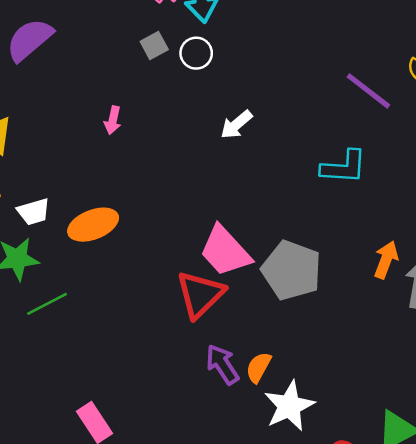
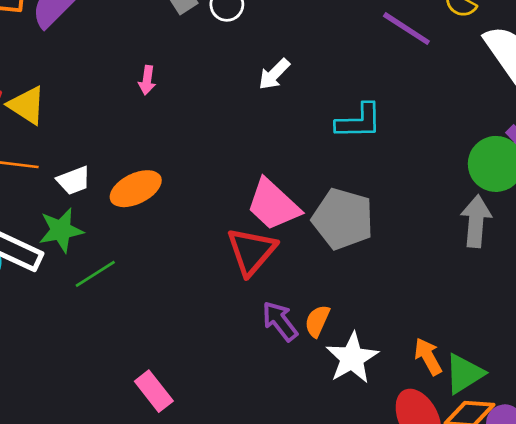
cyan L-shape: (344, 167) -> (359, 121), moved
orange arrow: (386, 260) -> (428, 357), moved, turned -45

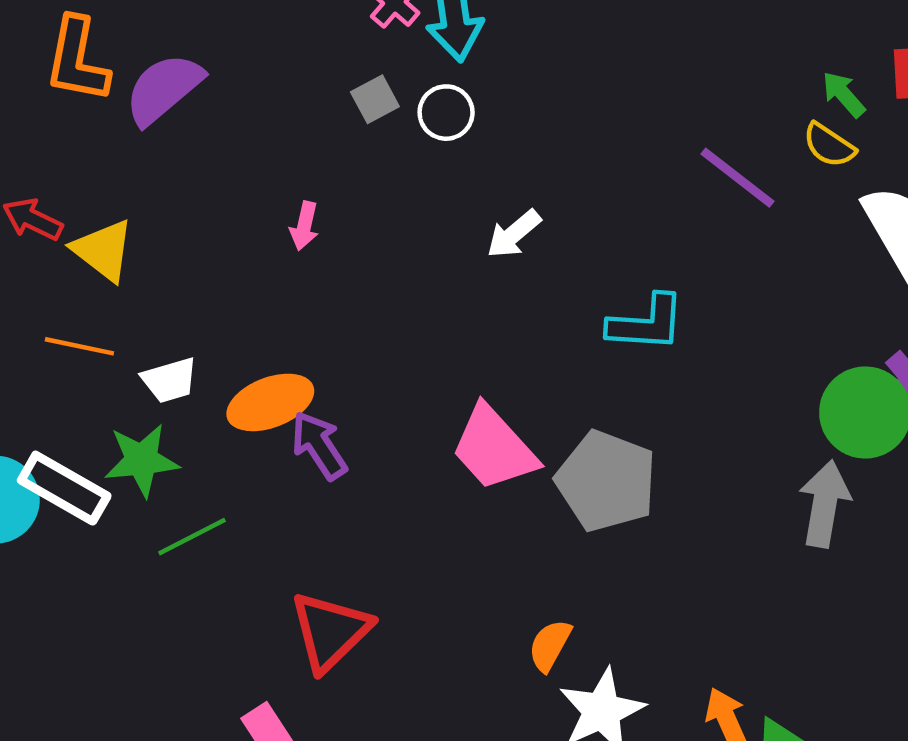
red triangle: (251, 251) -> (330, 631), moved
purple arrow: (280, 321) -> (319, 445), moved

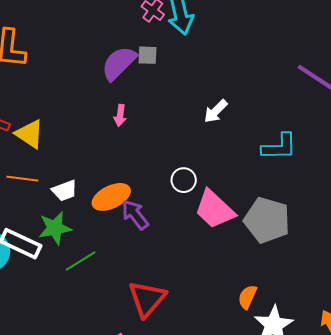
purple semicircle: (164, 89) -> (119, 63), moved
gray square: (375, 99) -> (147, 55), turned 35
white circle: (446, 113) -> (184, 180), moved

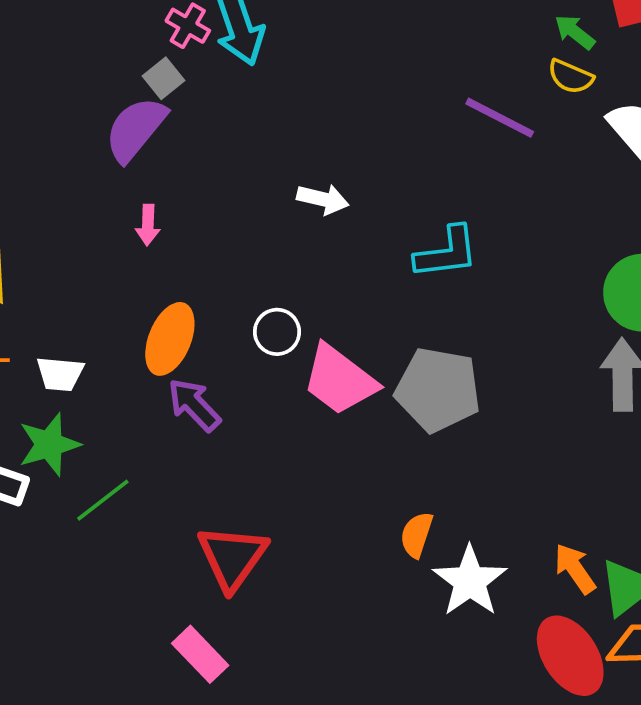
gray square: (147, 55) -> (164, 78), moved, turned -35
white arrow: (216, 111) -> (323, 199), turned -116
white trapezoid: (65, 191) -> (60, 374), turned 32
orange ellipse: (111, 197) -> (170, 339), moved, turned -36

